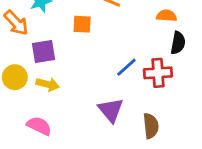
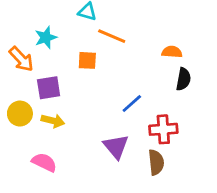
red cross: (158, 73) -> (163, 129), moved

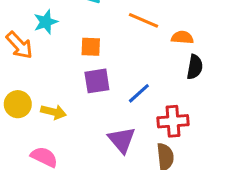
orange line: (112, 36) -> (144, 20), moved
purple square: (49, 88) -> (97, 81), moved

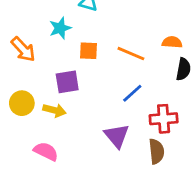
orange line: (144, 20) -> (131, 54), moved
cyan star: (46, 22) -> (60, 28), moved
purple square: (97, 81) -> (67, 82), moved

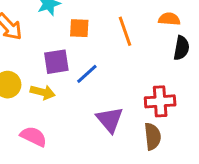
orange line: (131, 54) -> (125, 31), turned 48
blue line: (132, 93) -> (87, 74), moved

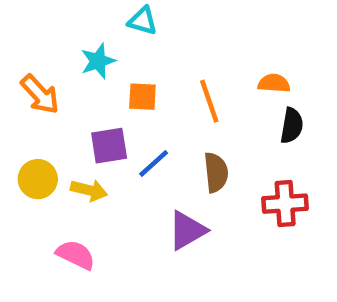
red cross: (160, 101) -> (285, 204), moved
purple triangle: (110, 120) -> (187, 230), turned 40
brown semicircle: (152, 136) -> (216, 172), moved

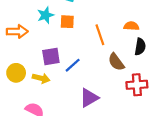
orange arrow: (40, 94) -> (17, 31), turned -48
orange square: (142, 97) -> (67, 22), moved
brown semicircle: (216, 172) -> (116, 62), moved, turned 150

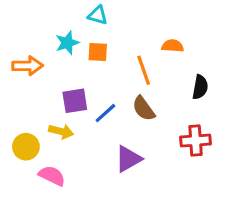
orange semicircle: (131, 26) -> (173, 46), moved
brown semicircle: (116, 62) -> (144, 108), moved
yellow circle: (16, 73) -> (26, 147), moved

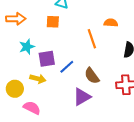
cyan star: (67, 43) -> (27, 47), moved
orange square: (98, 52) -> (53, 22), moved
orange arrow: (27, 66) -> (16, 19), moved
brown semicircle: (144, 108) -> (92, 76), moved

